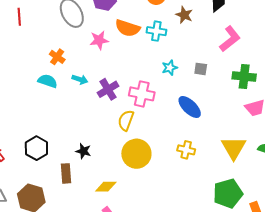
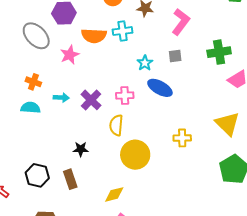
pink L-shape: (230, 39) -> (181, 22), moved
pink cross: (142, 94) -> (125, 96), size x0.7
blue ellipse: (190, 107) -> (160, 88), moved
black star: (83, 151) -> (81, 149), moved
brown rectangle: (66, 173) -> (70, 179), moved

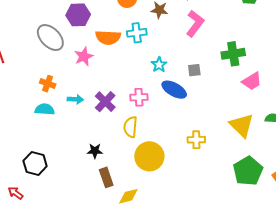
gray square: (175, 56) -> (194, 70), moved
black hexagon: (37, 175) -> (35, 164), moved
brown rectangle: (70, 179) -> (106, 177), moved

